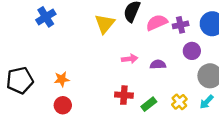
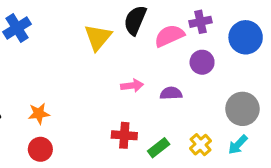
purple cross: (181, 25) -> (200, 22), moved
purple circle: (192, 51) -> (202, 62), moved

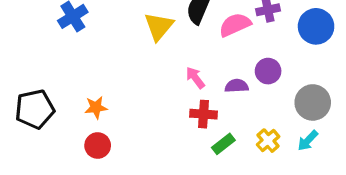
purple circle: (202, 62) -> (268, 71), moved
pink arrow: (132, 86) -> (195, 78), turned -120
red cross: (124, 135) -> (204, 114), moved

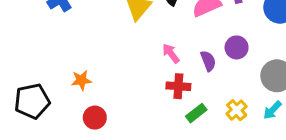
purple semicircle: (237, 86) -> (208, 61), turned 72
black pentagon: (35, 109) -> (32, 101), moved
red circle: (98, 145) -> (95, 118), moved

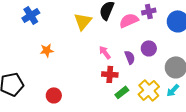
orange star: (81, 80) -> (47, 50), moved
yellow cross: (237, 110) -> (149, 90), size x1.5

